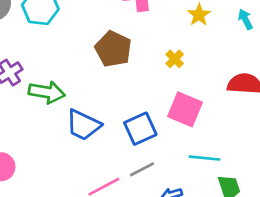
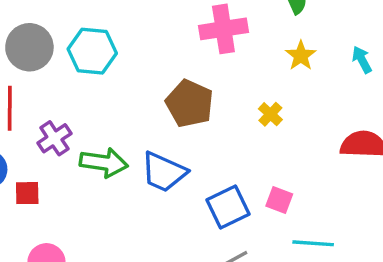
pink square: (185, 109) -> (279, 200), moved, size x0.6
blue trapezoid: (83, 125) -> (164, 172), moved

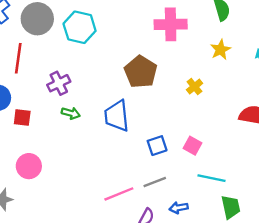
purple cross: (54, 138) -> (59, 83), moved
green arrow: (104, 163) -> (71, 113), moved, size x0.6
blue trapezoid: (164, 172) -> (117, 116), turned 52
blue square: (228, 207) -> (157, 146), size x0.7

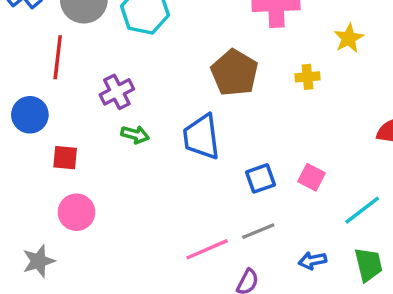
yellow cross: (194, 87) -> (308, 77), moved, turned 35
red square: (22, 117) -> (65, 158), moved
cyan line: (212, 178) -> (362, 210), moved, turned -48
blue arrow: (179, 208) -> (312, 261), moved

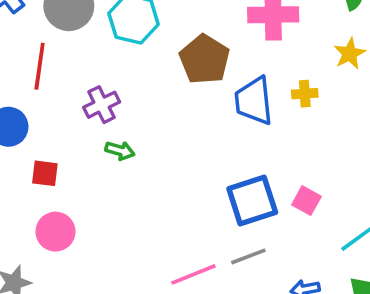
brown pentagon: (234, 73) -> (205, 59), moved
blue trapezoid: (201, 137) -> (254, 101), moved
blue square: (261, 178) -> (252, 200), size x1.6

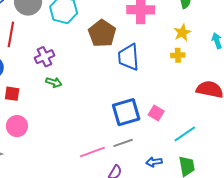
yellow cross: (305, 94) -> (178, 55), moved

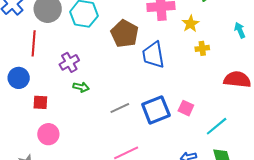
yellow star: (182, 33) -> (191, 24), moved
gray line: (123, 143) -> (120, 108), moved

